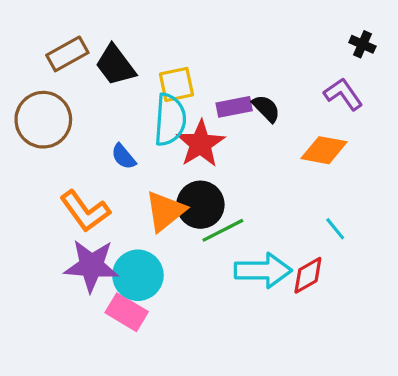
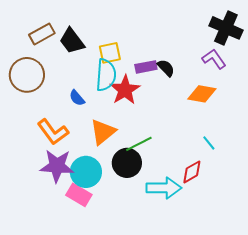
black cross: (362, 44) -> (226, 28), size x2.0
black circle: (200, 205) -> (127, 163), moved
cyan arrow: (263, 270) -> (164, 188), moved

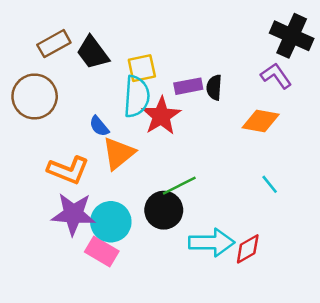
black semicircle: (166, 68) -> (214, 87), turned -132
orange L-shape: (53, 132) -> (68, 170), turned -32
orange triangle: (103, 132) -> (119, 153), moved
red diamond: (192, 172) -> (248, 249), moved

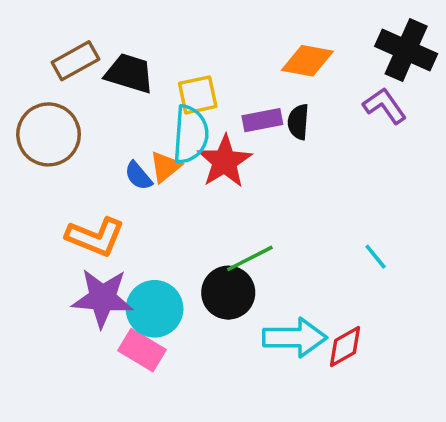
black trapezoid: (93, 53) -> (129, 73), turned 144
orange diamond: (261, 121) -> (307, 61), moved
orange triangle: (119, 153) -> (165, 167), moved, size x0.7

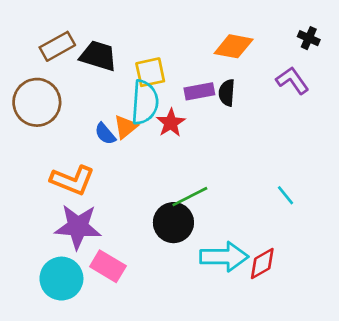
black cross: (406, 50) -> (309, 38), size x0.5
red star: (225, 161) -> (171, 123), size x0.7
cyan circle: (155, 309) -> (61, 279), moved

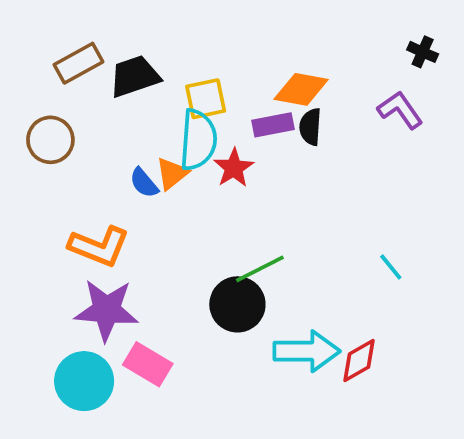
orange diamond: (234, 46) -> (301, 89), moved
black trapezoid: (98, 56) -> (135, 76), turned -36
brown circle: (37, 102) -> (50, 140), size x0.7

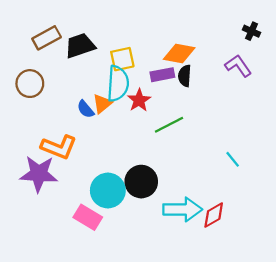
green line: (260, 269) -> (169, 125), moved
purple star: (107, 310) -> (39, 174), moved
cyan circle: (84, 381) -> (108, 190), moved

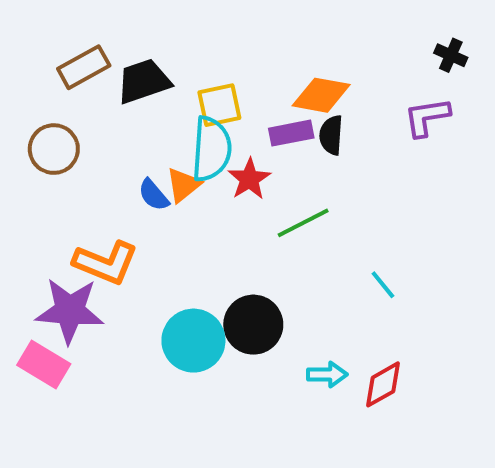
purple L-shape: (238, 66) -> (427, 117), turned -64
cyan line: (233, 159) -> (383, 285), moved
cyan arrow: (182, 209) -> (327, 374), size x0.6
pink rectangle: (88, 217) -> (44, 364), moved

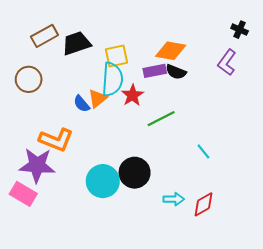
purple L-shape: (427, 117) -> (227, 62), turned -45
black semicircle: (331, 135) -> (176, 72), turned -72

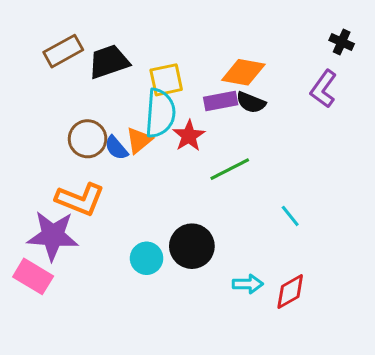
brown circle: (29, 79) -> (88, 139), moved
cyan circle: (103, 181) -> (147, 258), size x0.7

